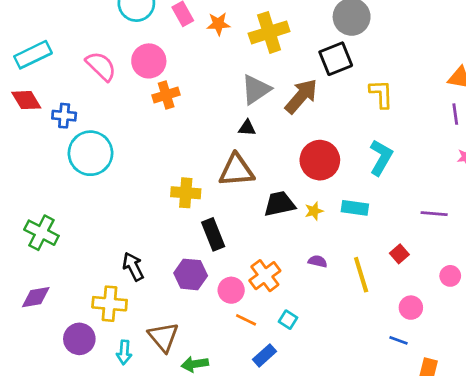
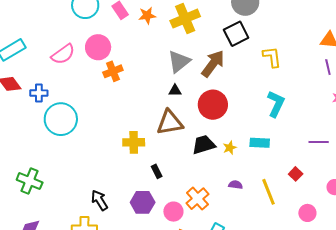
pink semicircle: (101, 66) -> (63, 54), turned 105
red circle: (320, 160) -> (213, 105), moved
black rectangle: (213, 234) -> (157, 171), size x0.6

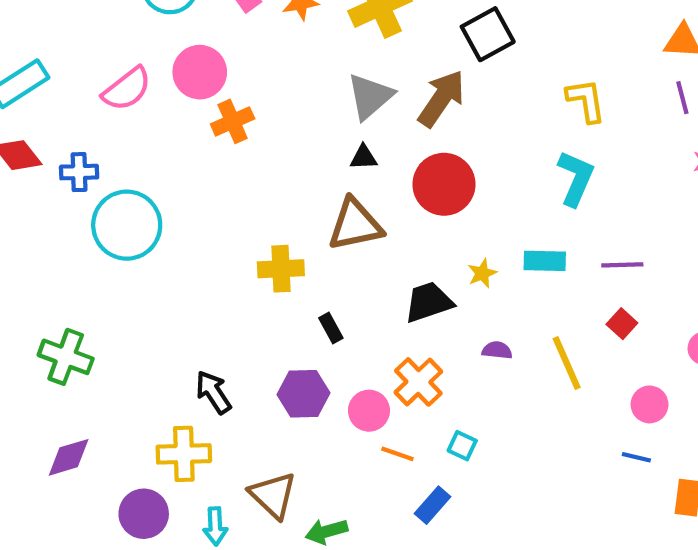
yellow L-shape: (272, 57) -> (586, 100), moved
purple line: (319, 142) -> (622, 265), moved
black trapezoid: (204, 145) -> (429, 302), moved

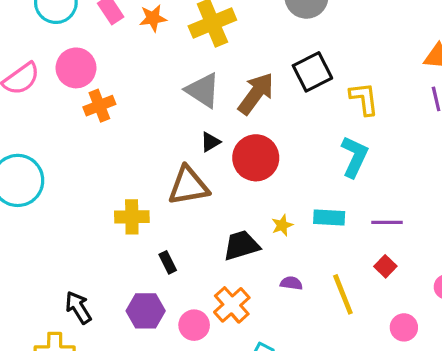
black square: (488, 34) -> (312, 72), moved
gray triangle: (370, 96) -> (203, 90), turned -48
black triangle: (364, 157) -> (210, 142), moved, turned -30

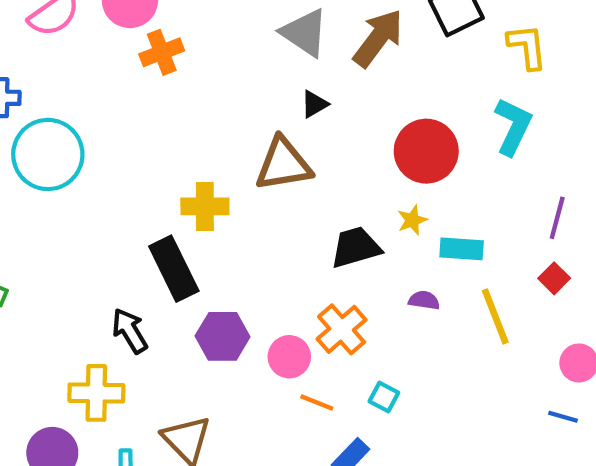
red circle: (256, 158) -> (426, 151), moved
cyan rectangle: (329, 218) -> (462, 249), moved
purple line: (387, 222) -> (557, 218), turned -76
black rectangle: (168, 262) -> (174, 269), moved, size x2.0

